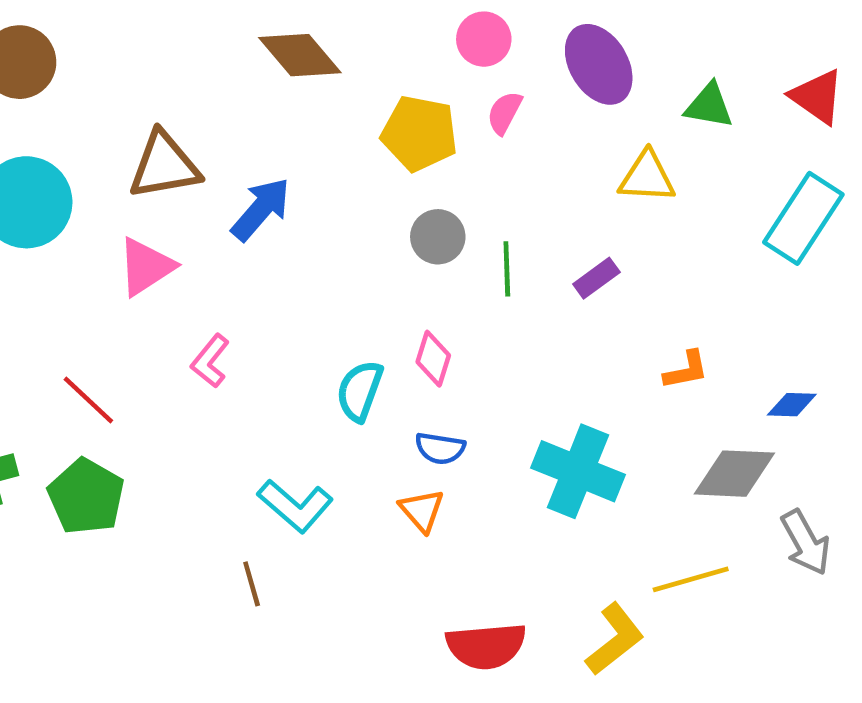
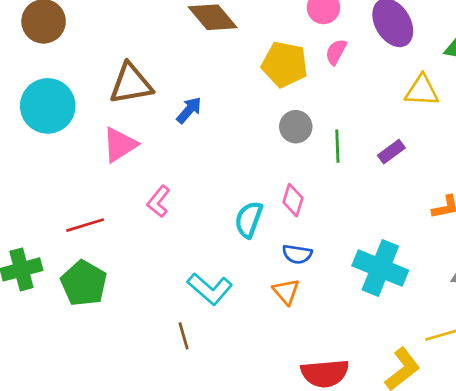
blue arrow: (261, 209) -> (189, 110), size x0.7
red line: (88, 400) -> (85, 225), turned -60

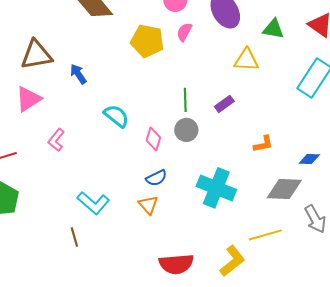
blue arrow: (189, 110) -> (78, 74), turned -75
gray circle: (296, 127) -> (186, 130), moved
cyan semicircle: (249, 220) -> (116, 116), moved, turned 108
blue semicircle: (297, 254) -> (156, 178), turned -35

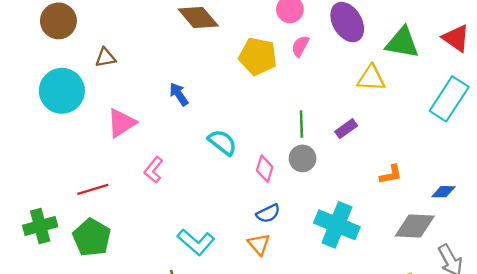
green triangle: (273, 29) -> (402, 43), size x1.4
brown triangle: (36, 55) -> (105, 58), moved, size x0.6

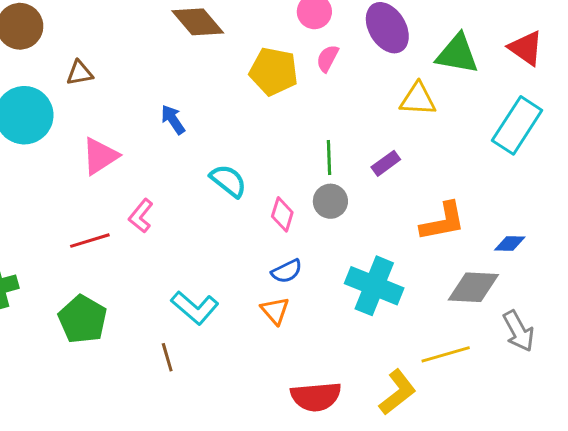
orange L-shape: (391, 174) -> (443, 222), size x1.6
red line: (93, 189) -> (90, 241), moved
green pentagon: (92, 237) -> (83, 319), moved

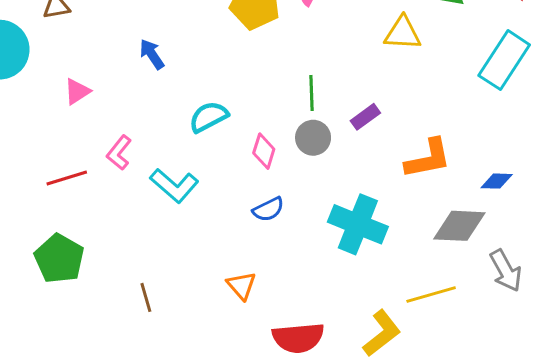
pink triangle: (100, 156) -> (77, 91), size x0.7
purple rectangle: (386, 163) -> (365, 117), moved
cyan semicircle: (228, 181) -> (209, 117), turned -66
cyan L-shape: (195, 308) -> (174, 186), moved
orange triangle: (275, 311) -> (241, 286), moved

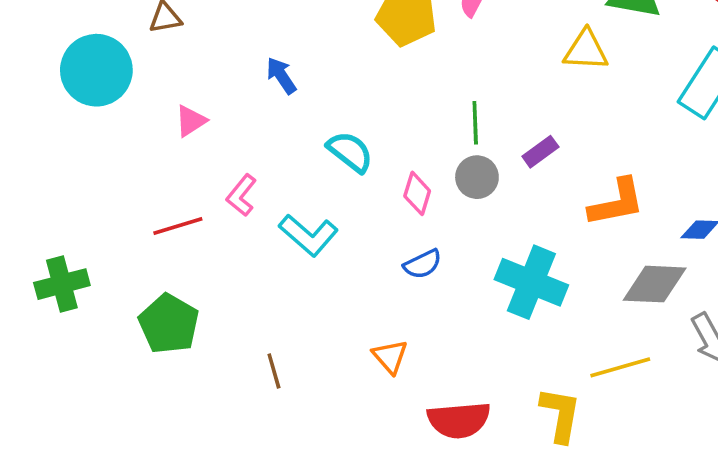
cyan semicircle: (209, 117) -> (350, 152), turned 66
yellow L-shape: (382, 333) -> (560, 415), turned -42

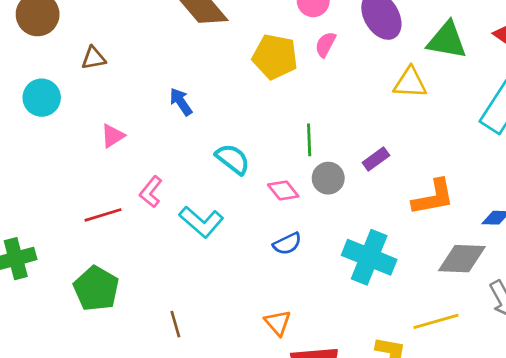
cyan circle: (96, 70) -> (42, 98), size x0.7
green line: (475, 123) -> (309, 140), moved
pink diamond: (417, 193) -> (283, 190), turned -56
orange triangle: (390, 357) -> (278, 323), moved

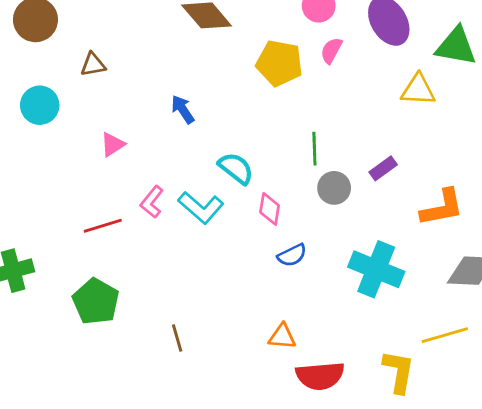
pink diamond: (283, 190) -> (270, 209), moved, turned 48
cyan L-shape: (201, 222) -> (201, 208), moved
orange triangle: (278, 323) -> (282, 337), turned -44

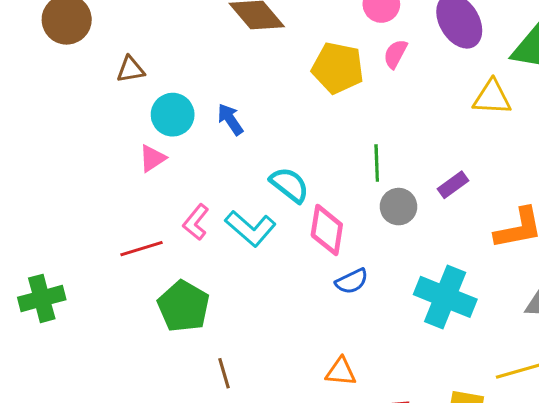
cyan circle: (40, 105) -> (173, 115), moved
pink diamond: (270, 209) -> (327, 230), size x1.4
green pentagon: (96, 301) -> (184, 306), moved

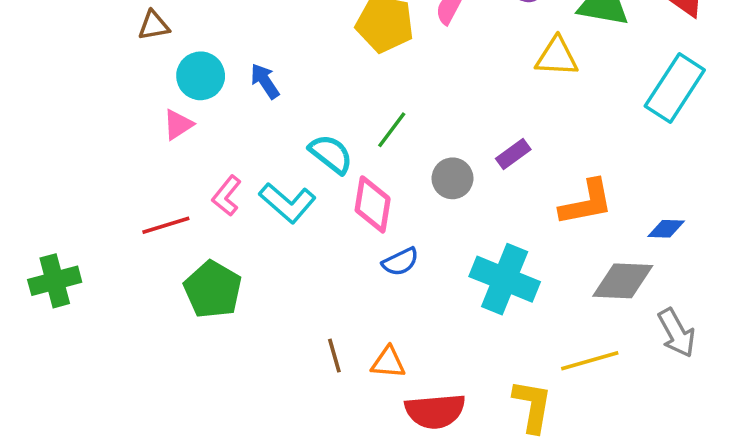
green line: (377, 163) -> (392, 130), moved, turned 39
brown line: (224, 373) -> (334, 356), moved

